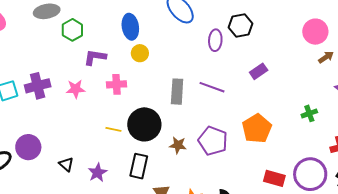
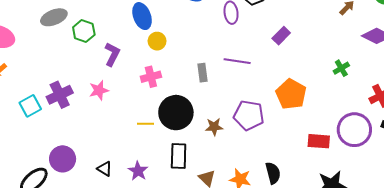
purple L-shape: (95, 57) -> (112, 54), turned 120
pink cross: (116, 84) -> (151, 77), moved
gray rectangle: (177, 92) -> (203, 73), size x0.7

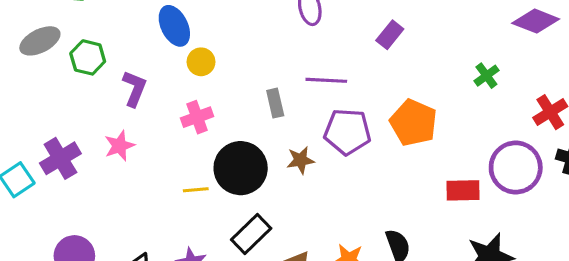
purple pentagon: (249, 115) -> (347, 132), moved
brown star: (214, 127) -> (300, 160), moved
black rectangle: (179, 156) -> (251, 234), turned 50

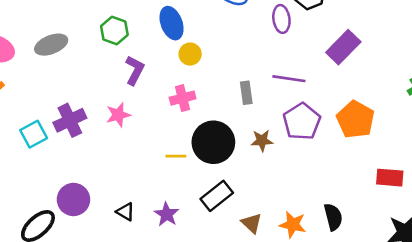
purple rectangle: (390, 35) -> (343, 47), size x1.5
gray ellipse: (40, 41) -> (51, 45), moved
green hexagon: (88, 57) -> (114, 30), moved
purple pentagon: (347, 132) -> (302, 121), turned 30

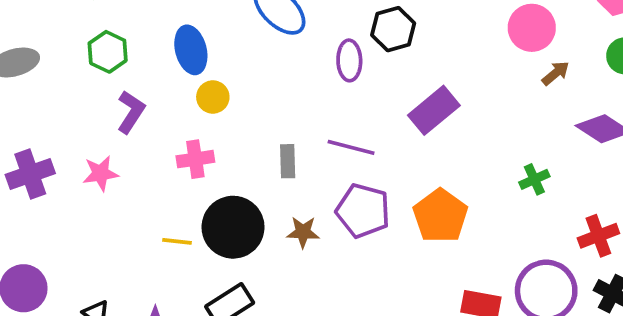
purple pentagon: (302, 121) -> (363, 211), turned -30

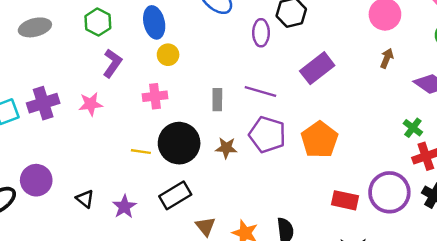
brown arrow: (556, 73) -> (387, 58), moved, turned -30
green cross: (534, 179) -> (413, 128), moved, turned -30

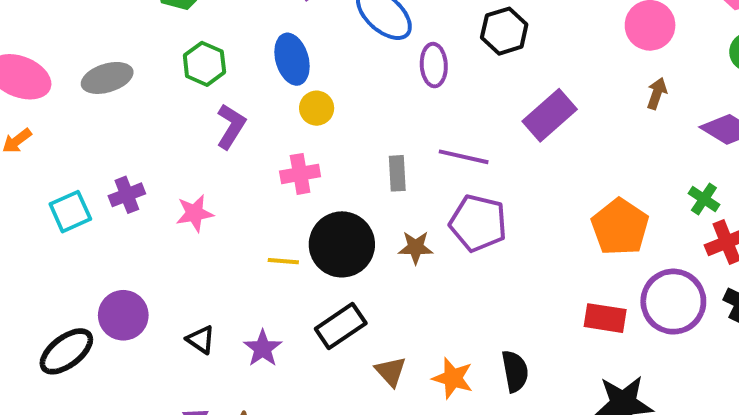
purple ellipse: (261, 33) -> (434, 65), moved
purple cross: (43, 103) -> (127, 195), size x0.7
pink star: (91, 104) -> (195, 213), moved
orange pentagon: (319, 140) -> (620, 227), moved

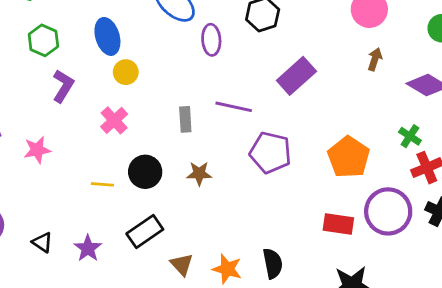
pink cross: (300, 174) -> (114, 120), turned -32
purple pentagon: (478, 223) -> (270, 153), moved
black circle: (342, 244) -> (145, 172), size x0.7

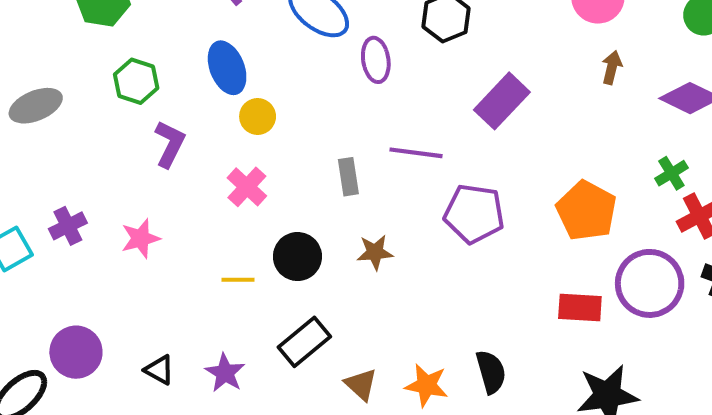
green cross: (410, 136) -> (671, 173), turned 30

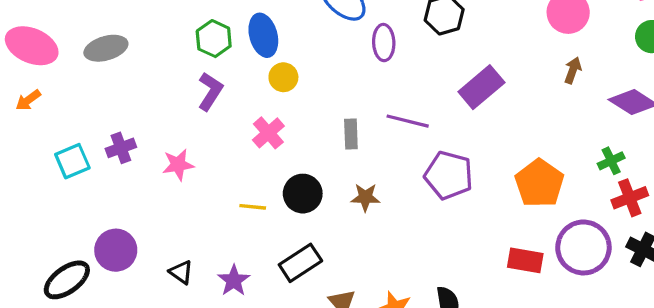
green hexagon: (136, 81) -> (214, 39), moved

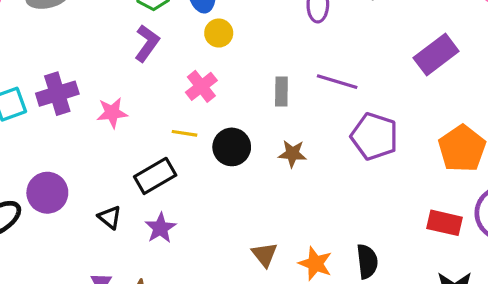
purple rectangle: (481, 87) -> (436, 55), moved
purple cross: (121, 148) -> (57, 94), size x1.4
yellow line: (253, 207) -> (184, 133), moved
black rectangle: (300, 263) -> (155, 176), moved

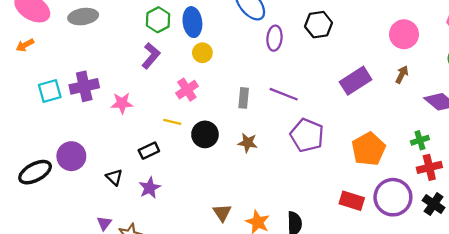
black rectangle: (155, 176) -> (149, 151), size x0.7

